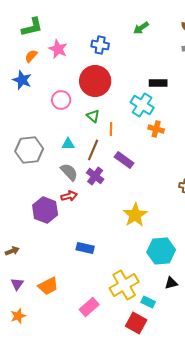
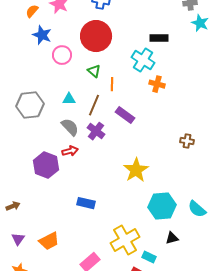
blue star: (22, 80) -> (42, 35), moved

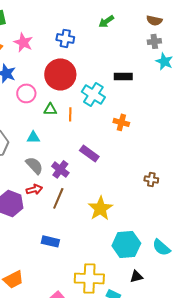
cyan cross: (143, 60) -> (93, 94), moved
green triangle: (94, 71) -> (50, 109), moved, turned -40
orange line: (112, 84) -> (70, 114), moved
brown line: (94, 105) -> (58, 198), moved
yellow cross: (125, 240) -> (89, 278), turned 32

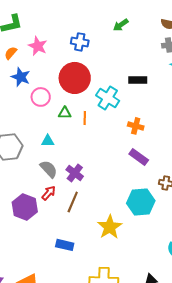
purple rectangle: (89, 153) -> (139, 157), moved
red arrow: (34, 189) -> (49, 193), turned -35
yellow star: (100, 208) -> (110, 227), moved
cyan hexagon: (126, 244) -> (141, 202), moved

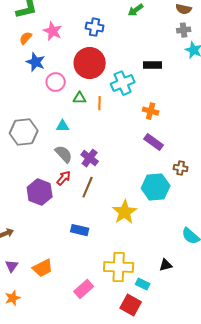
cyan cross: (108, 98) -> (123, 83), turned 35

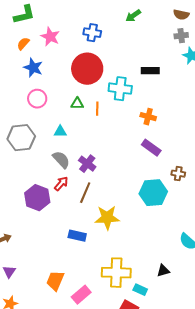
pink circle: (56, 82) -> (37, 99), moved
cyan cross: (123, 83) -> (120, 89), turned 30
yellow star: (125, 212) -> (107, 218), moved, turned 30
orange trapezoid: (43, 268) -> (55, 281), moved, turned 140

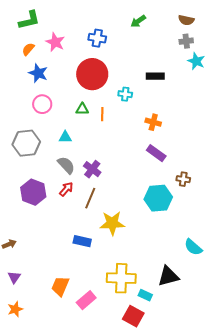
cyan cross: (120, 89) -> (125, 94), size x0.6
purple hexagon: (37, 198) -> (33, 192), moved
black triangle: (163, 271) -> (168, 276), size x1.6

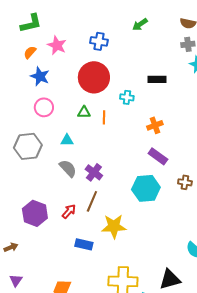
orange cross: (153, 122) -> (155, 125), turned -35
red arrow: (66, 189) -> (69, 211), moved
purple hexagon: (33, 192) -> (35, 213), moved
cyan hexagon: (158, 198) -> (146, 188), moved

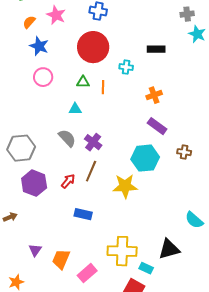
cyan triangle: (67, 140) -> (75, 109), moved
gray hexagon: (28, 146) -> (21, 148), moved
yellow star: (114, 226) -> (125, 186), moved
purple triangle: (16, 280) -> (35, 250), moved

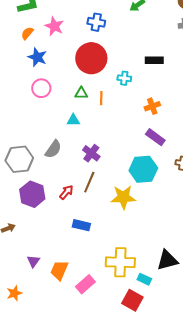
gray semicircle: (67, 138) -> (53, 149), moved, turned 78

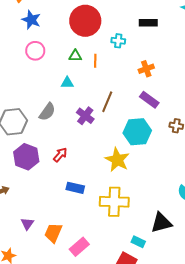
brown line: (89, 182) -> (107, 102), moved
yellow star: (123, 197) -> (117, 160), turned 30
yellow cross: (120, 262) -> (114, 202), moved

